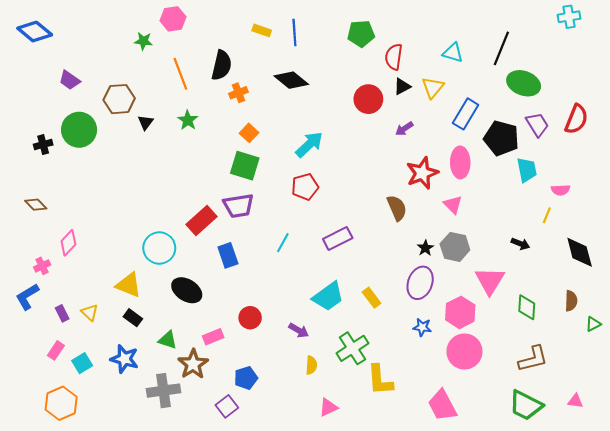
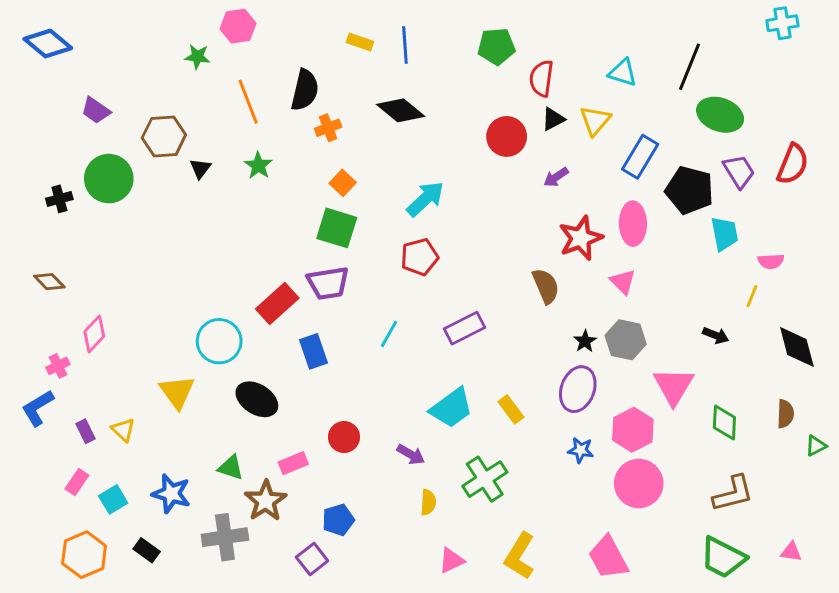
yellow triangle: (129, 285) -> (177, 392), turned 32
black rectangle: (133, 318) -> (147, 550), moved
yellow L-shape: (380, 380) -> (520, 556), moved, turned 36

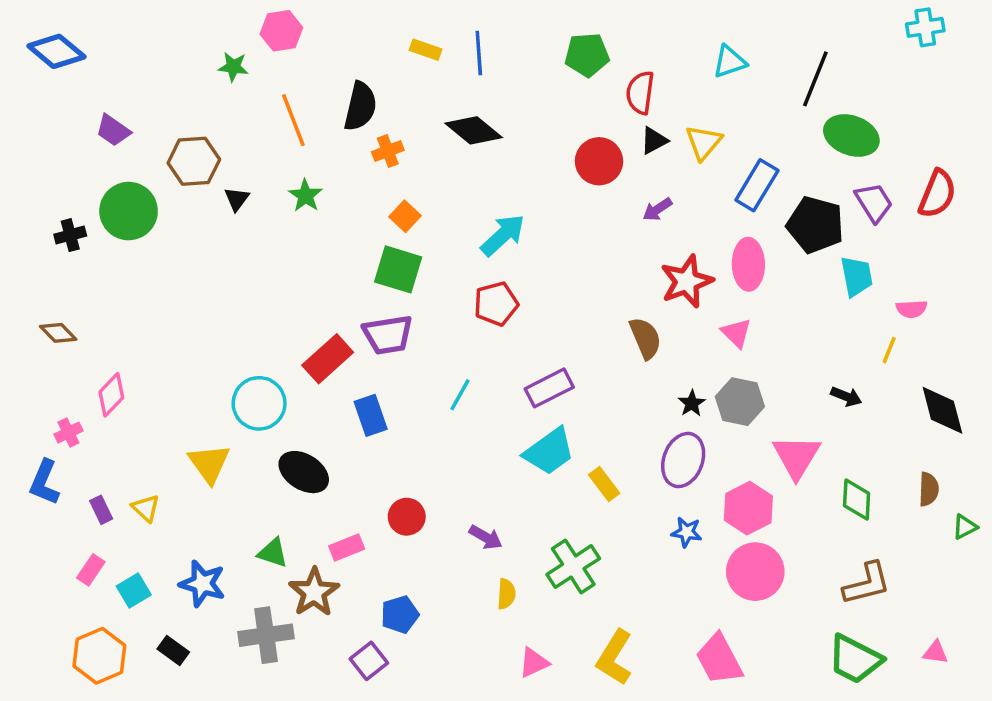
cyan triangle: (623, 73) -> (730, 62), moved, turned -36
blue L-shape: (38, 408) -> (44, 482), turned -36
cyan trapezoid: (451, 408) -> (549, 451), moved

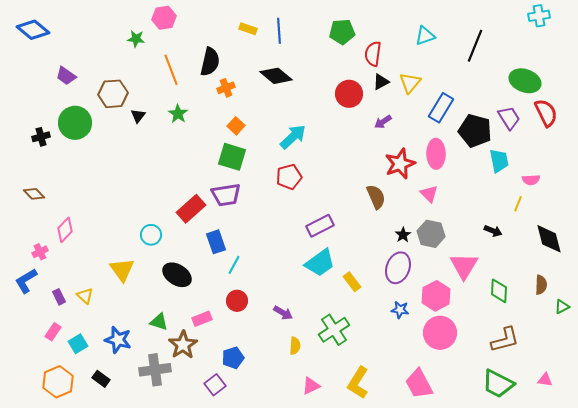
green ellipse: (851, 135) -> (525, 81), moved
red semicircle: (937, 194) -> (546, 113), turned -48
cyan line: (460, 395) -> (234, 265), moved
cyan circle: (259, 403) -> (151, 235), size x0.7
blue L-shape: (44, 482) -> (26, 281), turned 36

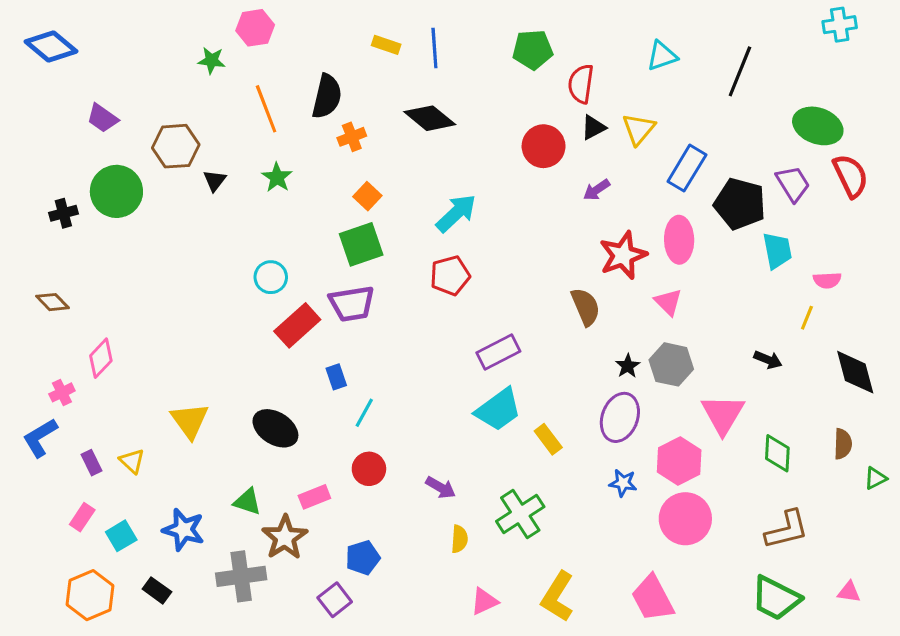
green square: (232, 157) -> (361, 244), turned -36
cyan circle: (151, 235) -> (271, 277), moved
blue rectangle: (216, 242) -> (336, 377), size x0.7

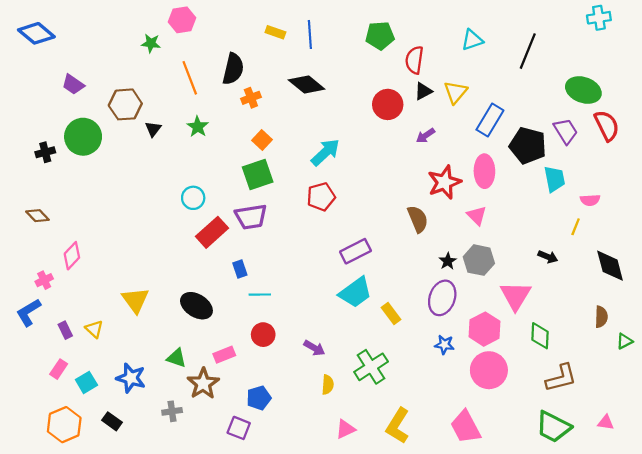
cyan line: (364, 413) -> (260, 295), turned 60
green diamond: (777, 453) -> (540, 336), moved
gray cross: (241, 576) -> (172, 411), size x0.6
purple square: (335, 600) -> (239, 428), turned -30

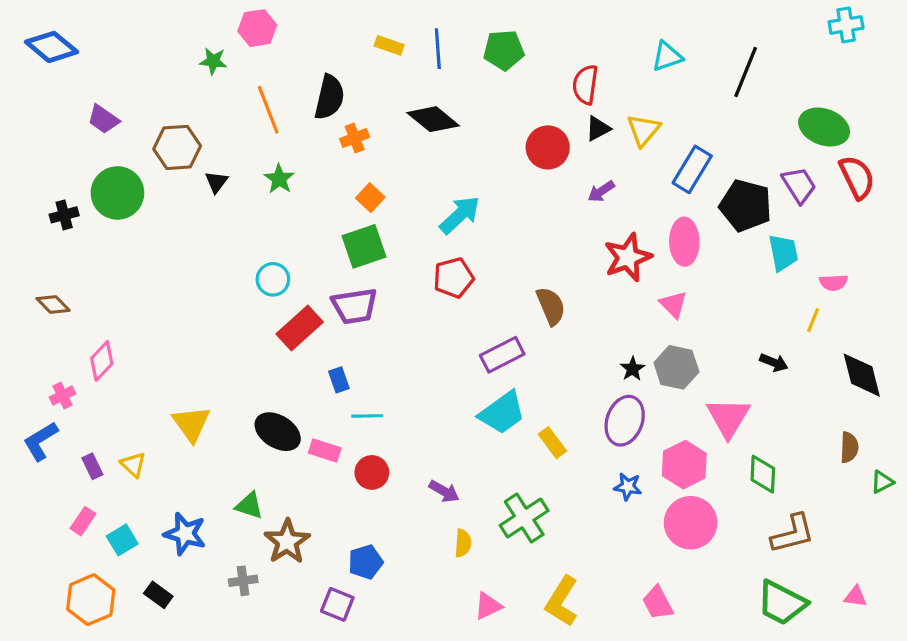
green pentagon: (380, 36) -> (504, 50), moved
brown semicircle: (418, 219) -> (551, 306), moved
pink rectangle: (224, 355) -> (325, 450), moved, turned 40
pink trapezoid: (466, 427) -> (658, 603), size x0.7

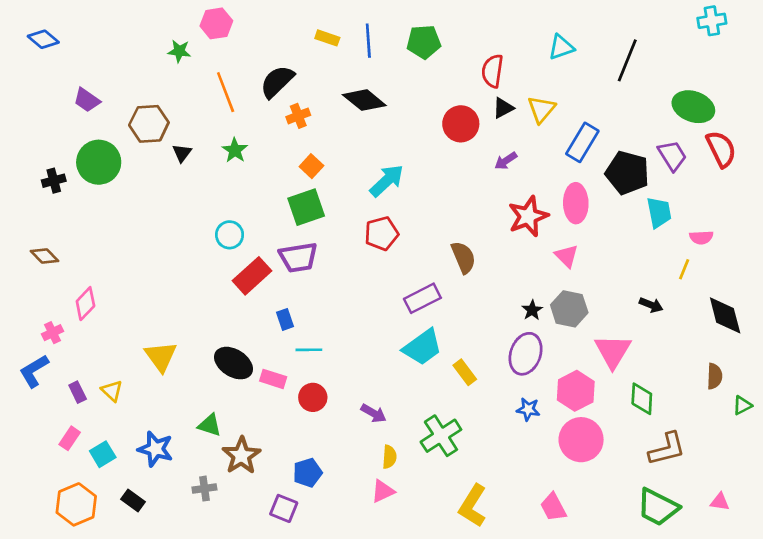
blue diamond: (52, 47) -> (43, 39), size x0.7
black semicircle: (329, 97) -> (277, 82), turned -147
pink triangle: (488, 606) -> (383, 491), moved

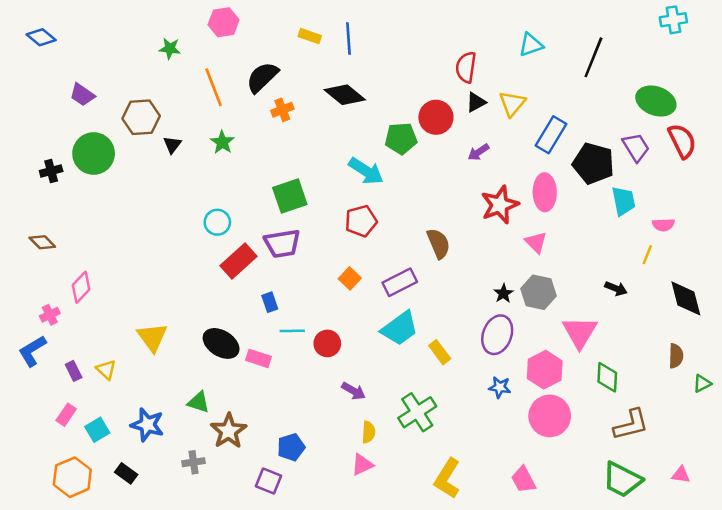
pink hexagon: (216, 23) -> (224, 22), moved
green pentagon: (424, 42) -> (401, 139), moved
orange square: (311, 166) -> (350, 278), moved
cyan arrow: (387, 181) -> (366, 171), turned 76
red circle: (313, 397) -> (327, 343), moved

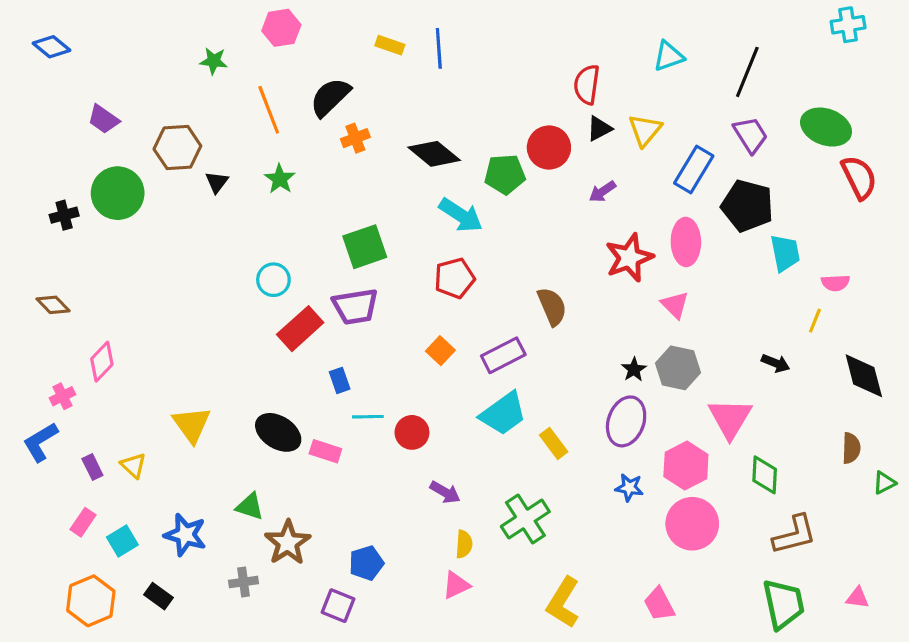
black diamond: (345, 95) -> (434, 154), moved
purple trapezoid: (636, 147) -> (750, 135), moved
green trapezoid: (622, 480) -> (784, 604), turned -129

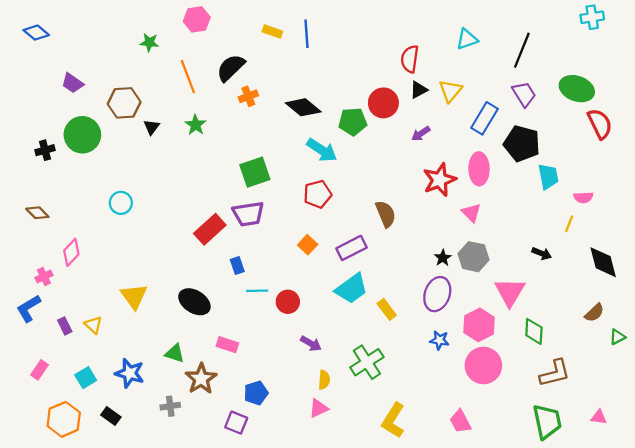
cyan circle: (273, 280) -> (121, 203), moved
brown semicircle: (851, 448) -> (594, 313), turned 45
pink rectangle: (325, 451) -> (227, 345), moved
pink rectangle: (83, 522) -> (40, 370), moved

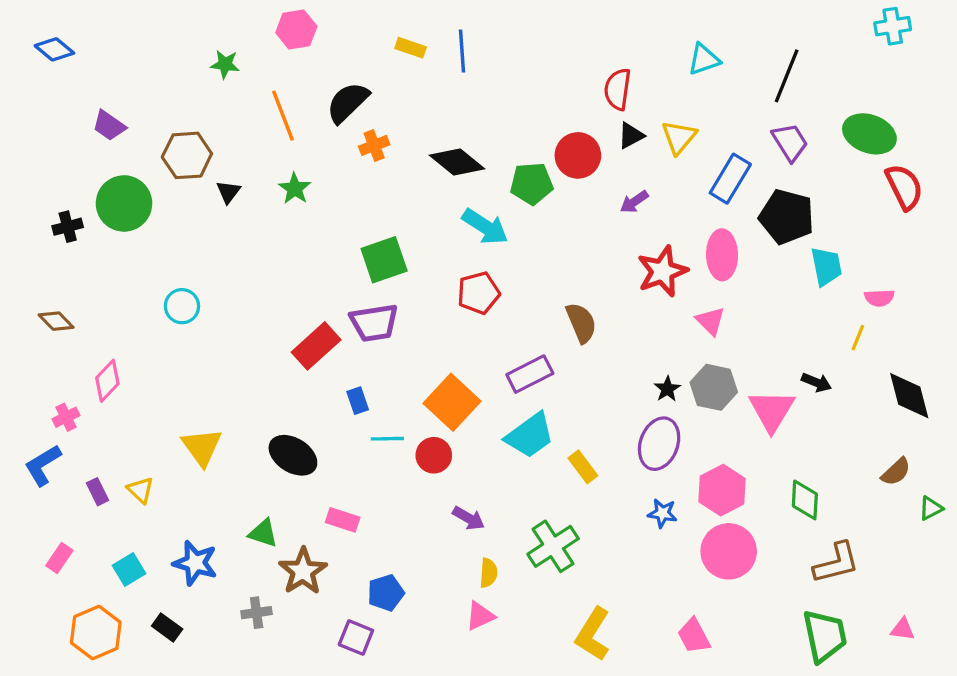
orange square: (308, 245) -> (452, 402), moved, size x1.8
pink triangle: (510, 292) -> (772, 411), moved

